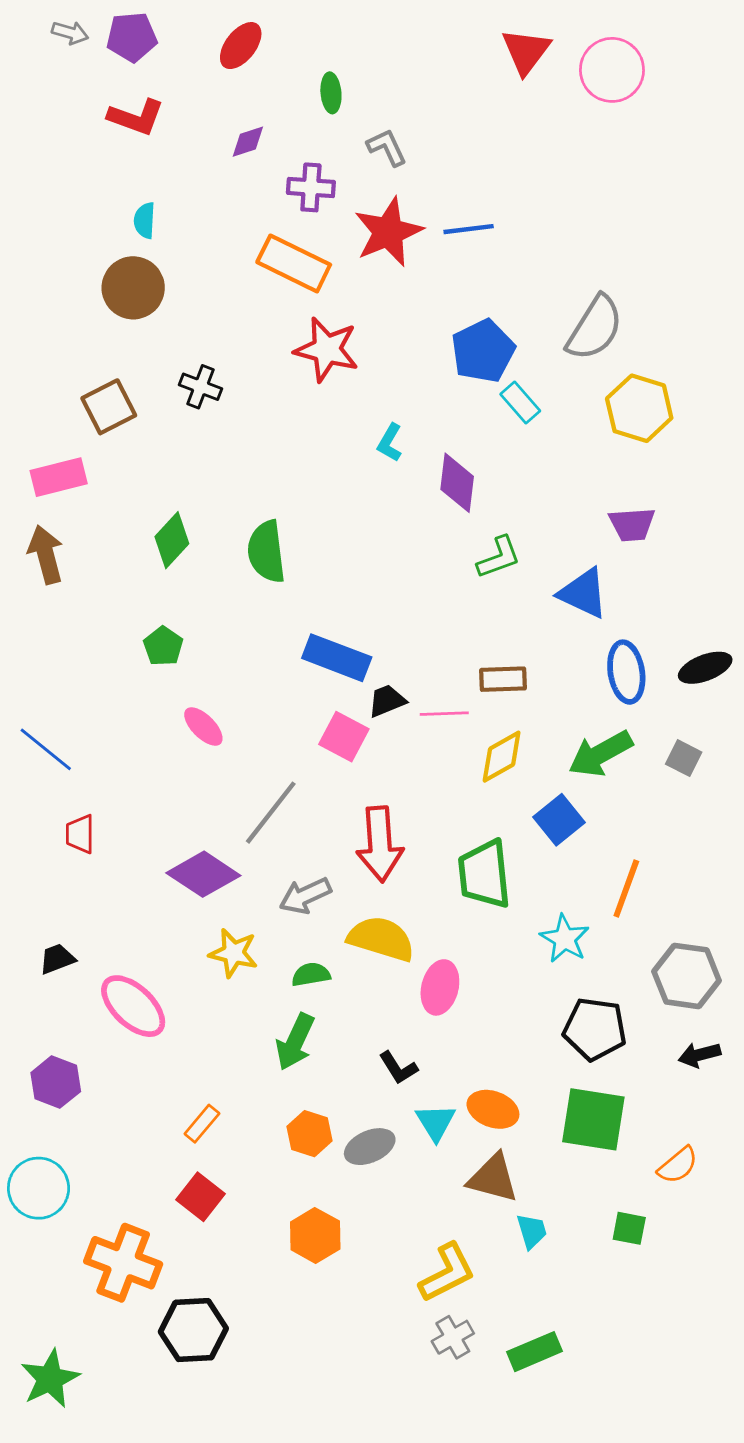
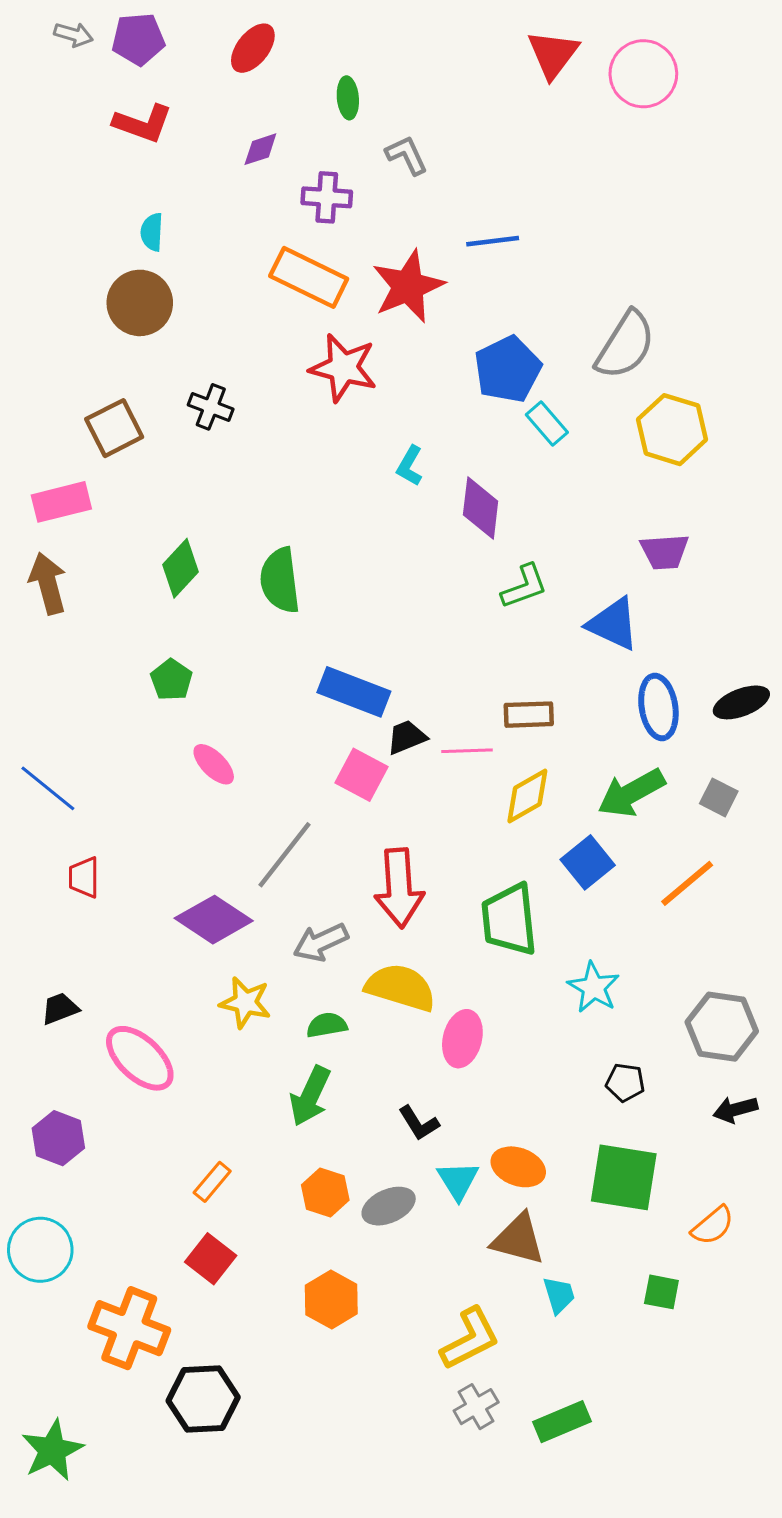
red star: (388, 232) -> (408, 286), moved
orange line: (626, 889) -> (687, 883), moved, turned 30
black pentagon: (595, 1029) -> (625, 1082), size x0.6

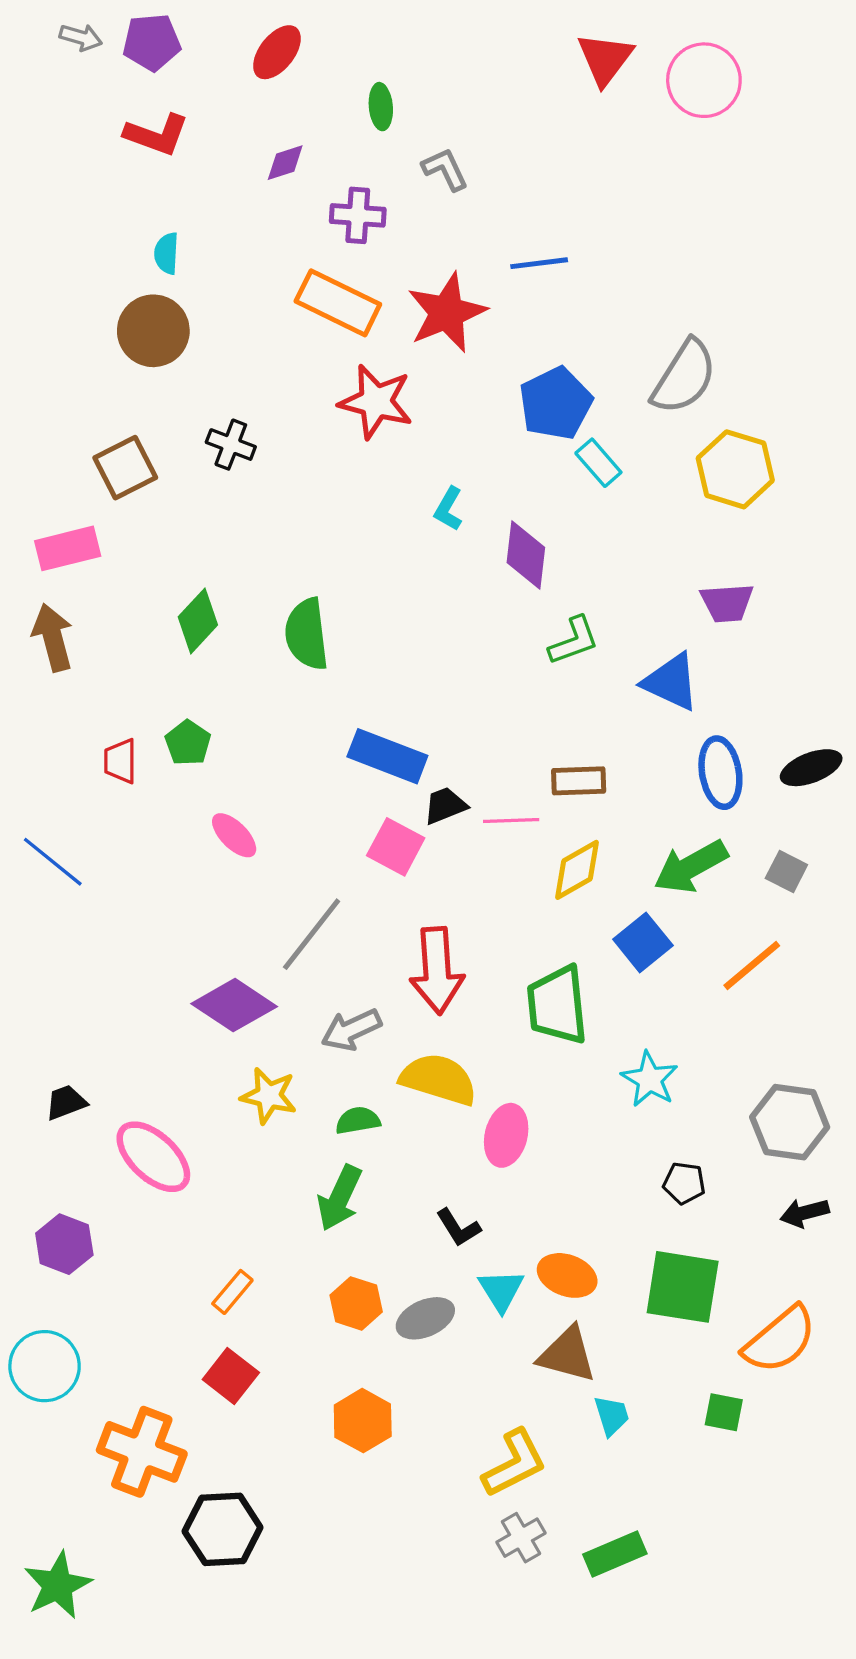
red trapezoid: (84, 877) -> (120, 761), moved
orange semicircle: (713, 1226) -> (780, 1340), size x1.6

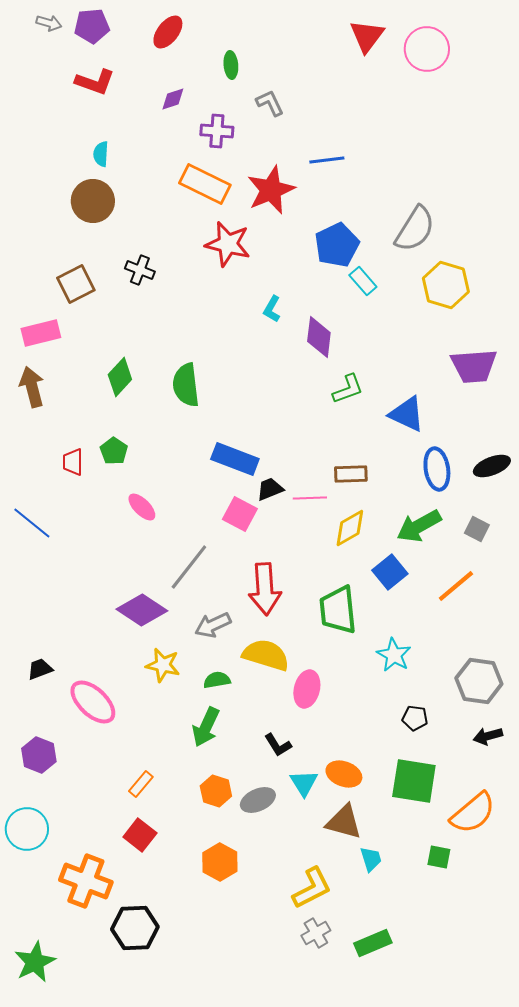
purple trapezoid: (727, 603) -> (474, 366), moved, size x1.4

